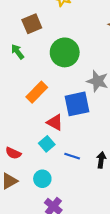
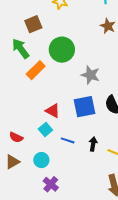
green arrow: (18, 52) -> (21, 49), size x1.5
orange rectangle: (37, 92) -> (36, 70), moved
blue square: (77, 104) -> (84, 107), moved

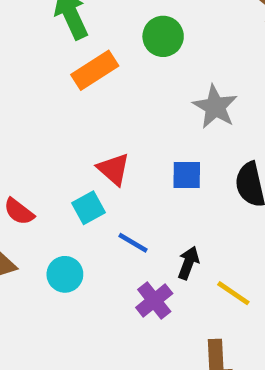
green circle: (62, 50) -> (163, 36), size x0.7
blue square: (84, 107) -> (187, 175), size x0.6
purple cross: (51, 184) -> (154, 300), moved

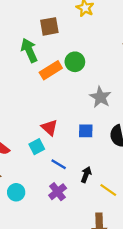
orange rectangle: (95, 70) -> (51, 70), moved
cyan circle: (65, 274) -> (16, 192), moved
purple cross: (154, 300) -> (58, 192), moved

